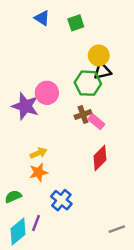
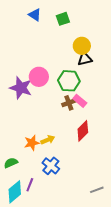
green hexagon: (88, 83) -> (69, 81), moved
brown cross: (83, 115) -> (69, 103), moved
yellow arrow: (38, 153) -> (48, 140), moved

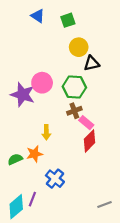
yellow circle: (82, 46) -> (79, 47), moved
pink rectangle: (80, 101) -> (86, 123), moved
yellow arrow: (48, 140) -> (46, 132), moved, turned 112
green semicircle: (11, 163) -> (15, 159), moved

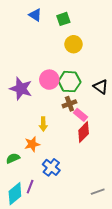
black triangle: (92, 63) -> (101, 87), moved, turned 49
pink circle: (42, 83) -> (49, 80), moved
green semicircle: (15, 159) -> (13, 158), moved

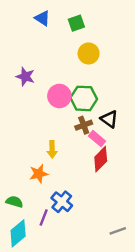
black triangle: (101, 87) -> (109, 119), moved
purple star: (21, 89) -> (25, 77), moved, size x0.7
green semicircle: (13, 158) -> (14, 202), moved, turned 40
purple line: (30, 187) -> (44, 217), moved

